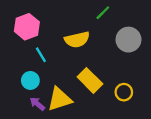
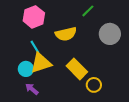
pink hexagon: (27, 27) -> (34, 17), moved
yellow circle: (124, 92) -> (94, 85), moved
yellow triangle: (60, 99) -> (41, 63), moved

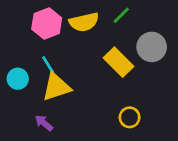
yellow semicircle: (66, 34) -> (84, 22), moved
cyan circle: (26, 69) -> (18, 79), moved
yellow rectangle: (77, 69) -> (119, 62), moved

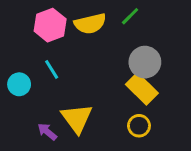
gray circle: (152, 47) -> (145, 62), moved
yellow rectangle: (119, 62) -> (142, 89), moved
yellow triangle: (56, 87) -> (77, 118), moved, turned -48

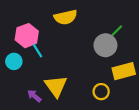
green line: (130, 16) -> (116, 31), moved
pink hexagon: (50, 25) -> (27, 36), moved
yellow rectangle: (142, 89) -> (124, 71), moved, turned -60

